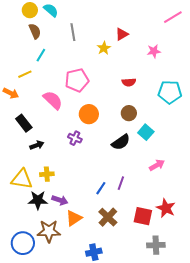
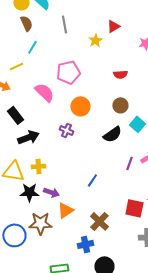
black arrow: (37, 145) -> (28, 137), size x1.5
purple line: (121, 183) -> (129, 163), moved
brown cross: (108, 217) -> (99, 221), moved

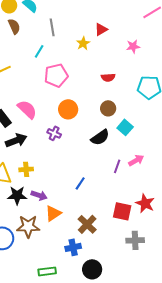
cyan line: (32, 47) -> (39, 51), moved
pink semicircle: (44, 92) -> (27, 109), moved

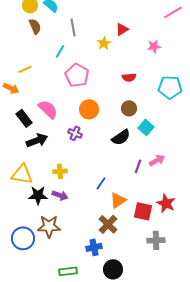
pink pentagon: (56, 75) -> (77, 75), turned -30
yellow cross: (26, 169) -> (60, 171), moved
orange triangle: (53, 213) -> (118, 200), moved

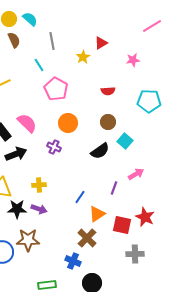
cyan line: (60, 51) -> (39, 65), turned -64
purple line: (138, 166) -> (114, 188), moved
blue cross: (94, 247) -> (73, 261), turned 35

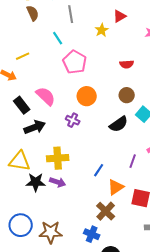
yellow cross: (39, 185) -> (58, 158), size x1.5
brown star: (28, 240) -> (51, 232), moved

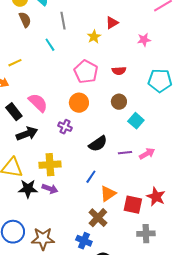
pink pentagon: (75, 62) -> (86, 72), moved
black semicircle: (119, 124) -> (98, 144), moved
purple line: (133, 161) -> (125, 153), moved, turned 64

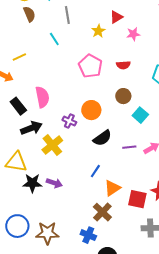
pink star: (144, 40) -> (133, 34), moved
pink semicircle: (38, 103) -> (42, 97), turned 35
orange circle: (79, 103) -> (91, 110), moved
yellow cross: (50, 165) -> (52, 145), moved, turned -35

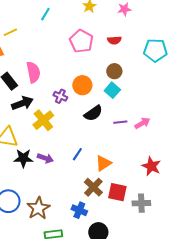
cyan line: (54, 39) -> (45, 14), turned 64
cyan square: (140, 115) -> (112, 90), moved
blue line: (95, 171) -> (77, 154), moved
red square: (137, 199) -> (117, 192), moved
brown star: (47, 233) -> (38, 208), turned -30

